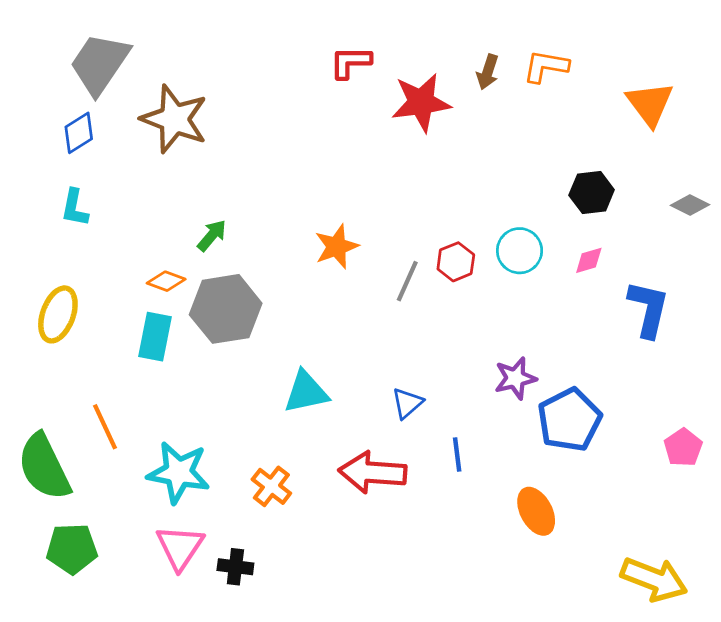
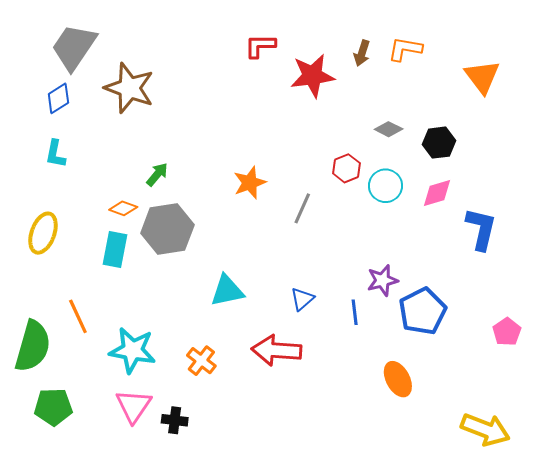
gray diamond: (690, 205) -> (389, 129), moved
pink diamond: (589, 260) -> (437, 193), size x1.4
red hexagon: (456, 262) -> (346, 168), moved
blue line: (457, 454) -> (355, 312), moved
green semicircle: (44, 467) -> (33, 346), turned -138

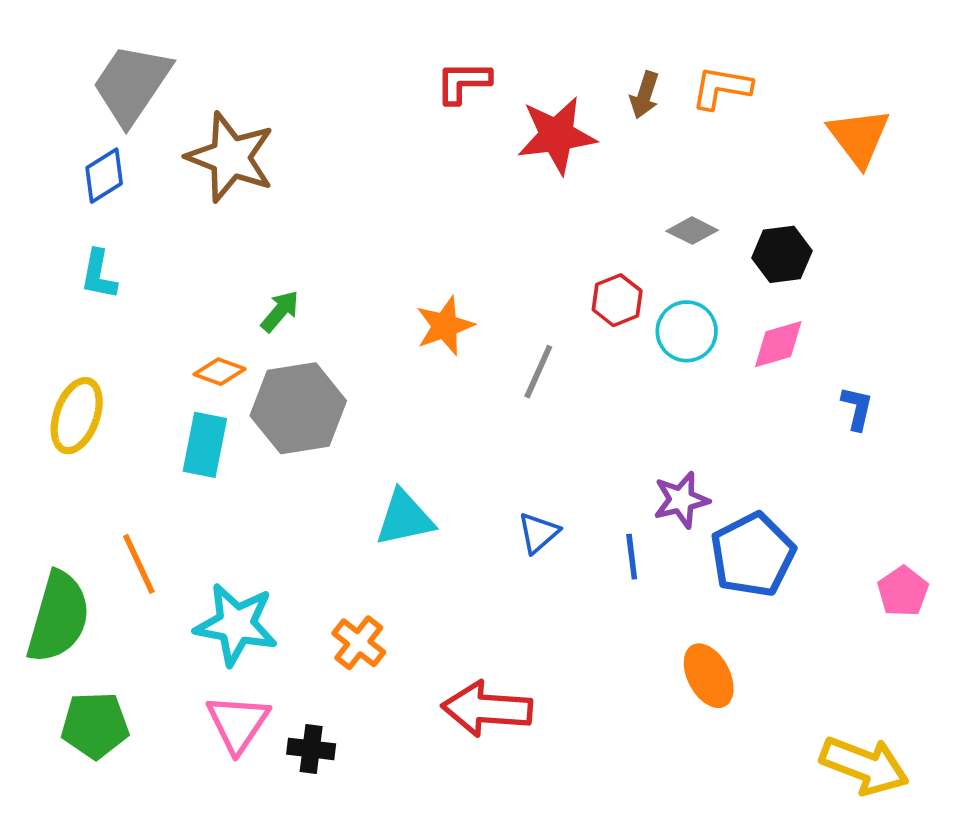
blue L-shape: (481, 229) -> (857, 408), size x0.6
red arrow: (276, 350) -> (487, 709), moved

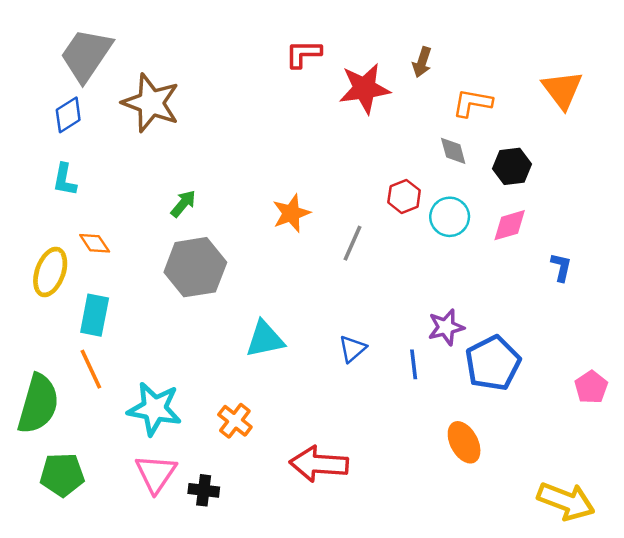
orange L-shape: (721, 88) -> (472, 103), moved
gray diamond: (692, 231) -> (453, 151), turned 48
orange diamond: (220, 372) -> (95, 243), moved, turned 36
cyan rectangle: (205, 445) -> (95, 315), moved

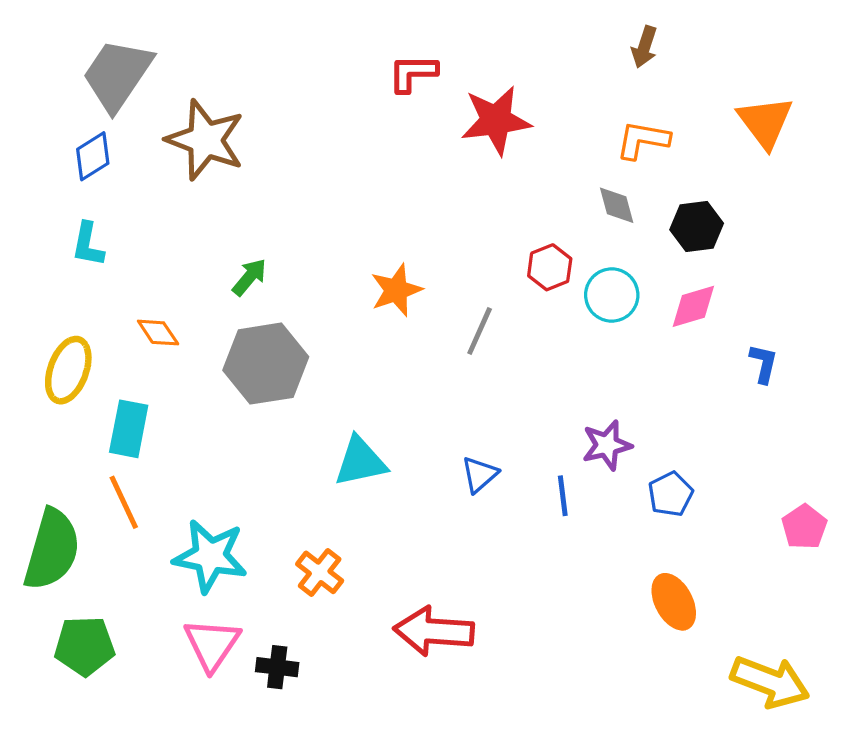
brown arrow: (422, 62) -> (644, 47), moved
orange diamond: (95, 243) -> (158, 333), moved
blue pentagon: (493, 363) -> (670, 494), size x0.6
orange ellipse: (464, 442) -> (674, 602), moved

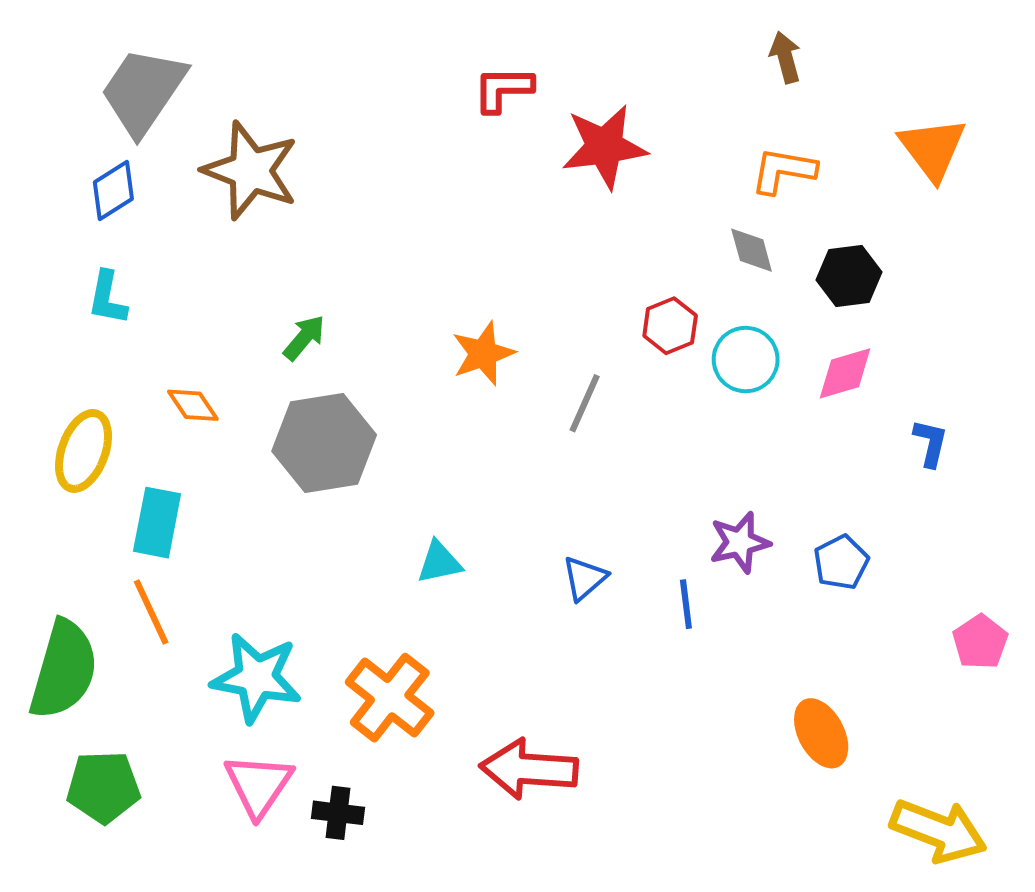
brown arrow: (644, 47) -> (785, 57), turned 147
cyan triangle: (360, 461) -> (439, 562), size x0.7
blue pentagon: (670, 494) -> (841, 562), moved
orange cross: (320, 572) -> (390, 698), size x1.5

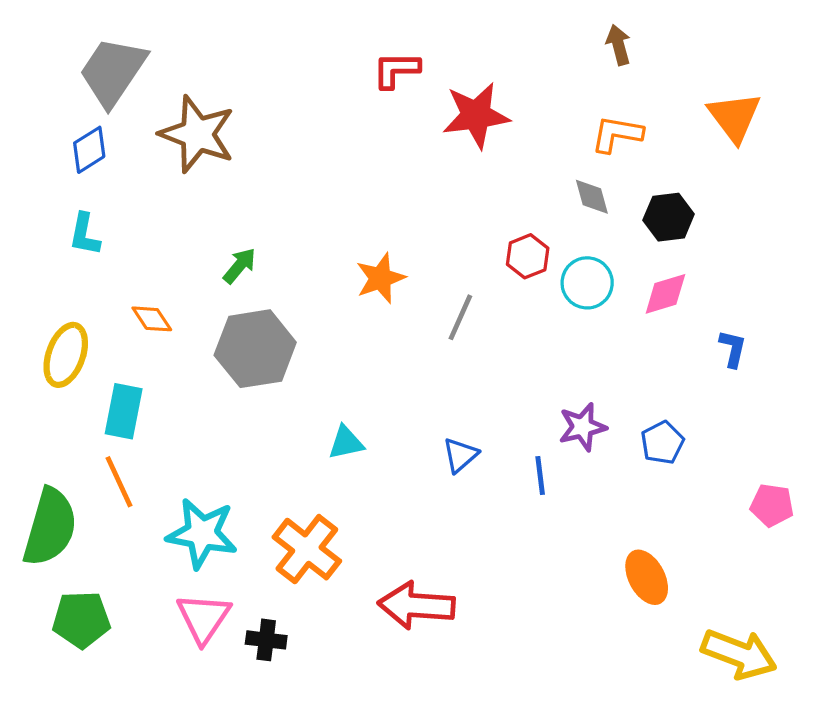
pink pentagon: (980, 642) -> (772, 505), turned -30

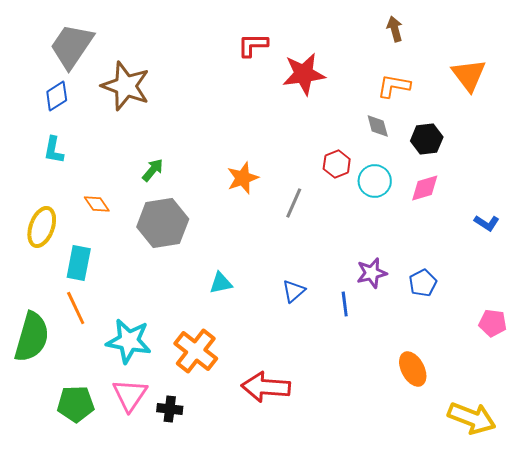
blue L-shape: (733, 349) -> (487, 223), moved, turned 110
green pentagon: (81, 620) -> (76, 404), moved

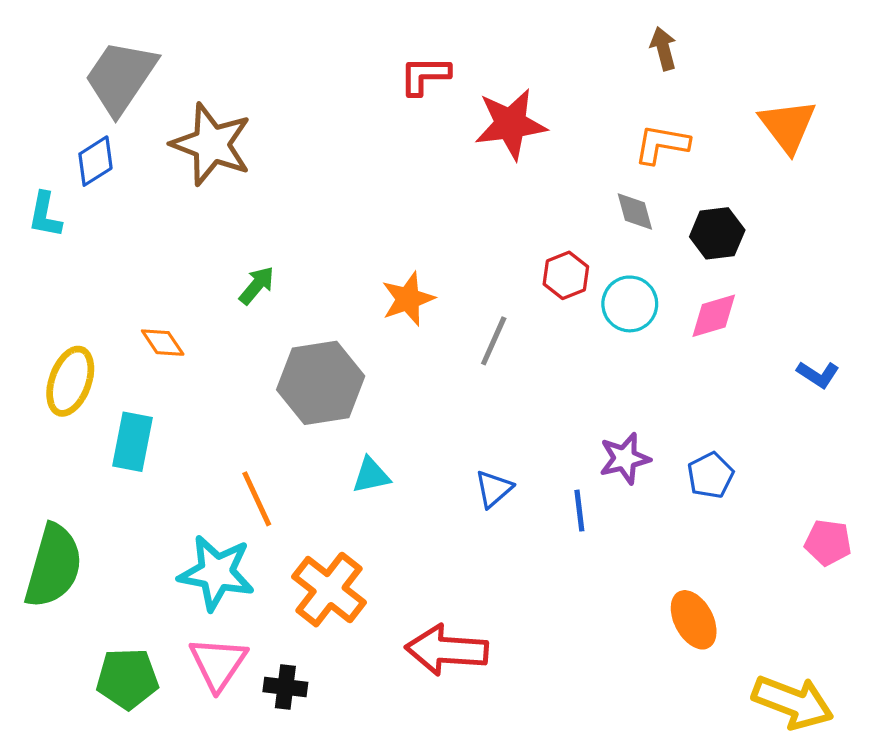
cyan L-shape: (54, 150) -> (45, 215), moved
gray hexagon: (163, 223) -> (321, 383), moved
orange line: (76, 308) -> (257, 499), moved

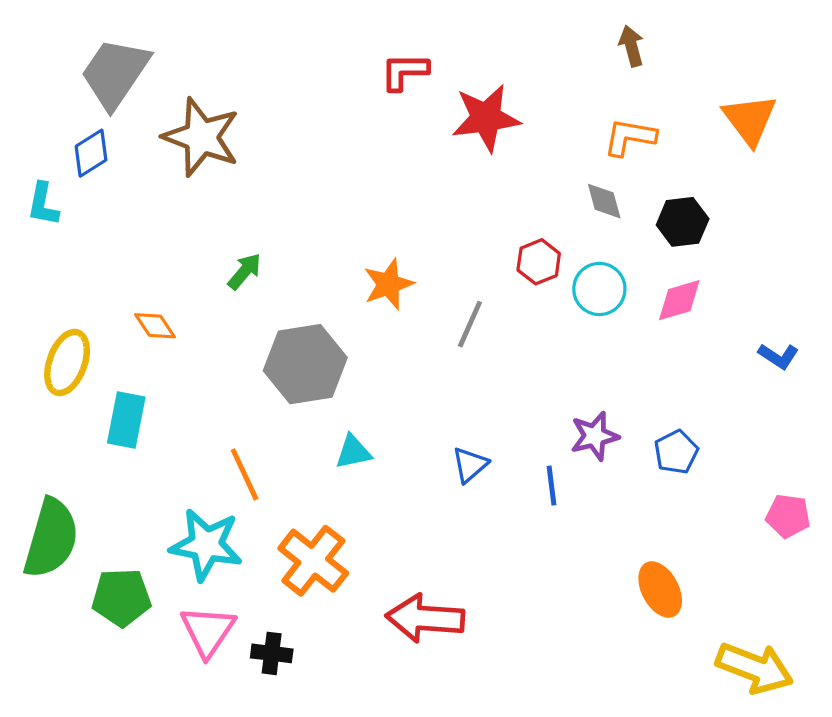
green pentagon: (127, 679) -> (121, 597), moved

